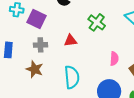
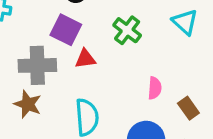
purple square: (36, 19) -> (66, 30), moved
gray cross: (40, 45) -> (37, 65), size x1.6

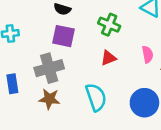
red triangle: (85, 59) -> (108, 58), moved
pink semicircle: (155, 88) -> (148, 54), moved

